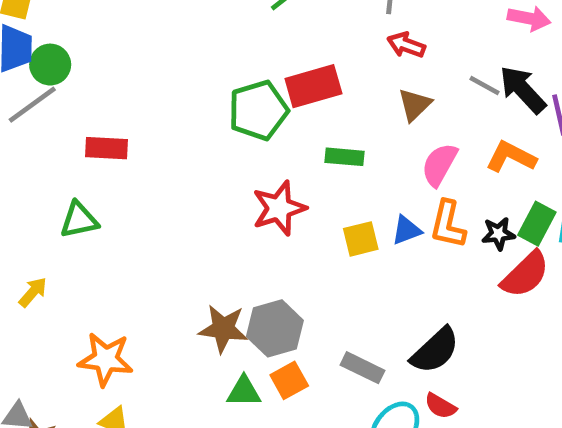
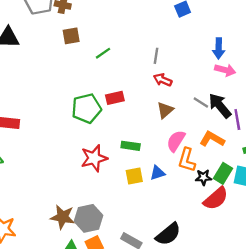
red rectangle: (313, 86) -> (115, 98), size x0.7
green rectangle: (345, 157) -> (131, 146), moved
orange L-shape: (448, 224) -> (187, 160), moved

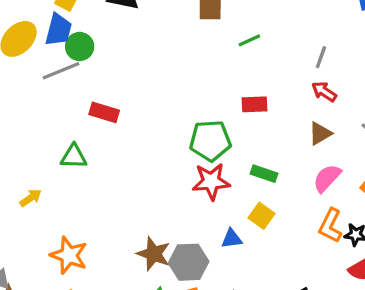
green pentagon: (86, 108) -> (210, 141), moved
orange L-shape: (187, 160) -> (330, 226), moved
blue triangle: (157, 173) -> (232, 239), moved
yellow square: (134, 176) -> (261, 216), turned 36

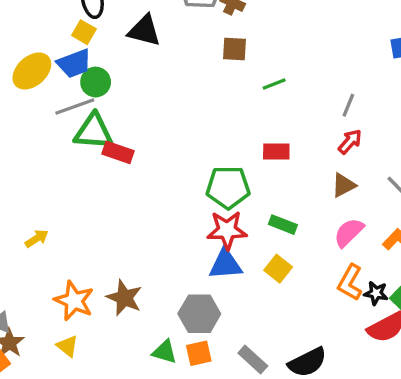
blue trapezoid: (58, 30) -> (74, 63), turned 52
red arrow: (324, 92) -> (350, 141), turned 95
green triangle: (74, 157) -> (94, 132), moved, size x1.4
blue triangle: (232, 239) -> (225, 264), moved, size x1.5
brown star: (154, 254) -> (124, 298), moved

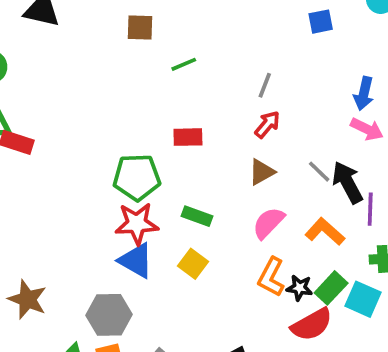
blue triangle: (225, 264) -> (136, 261), turned 36

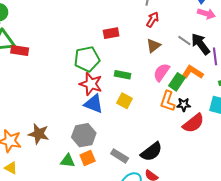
red star: (137, 224) -> (91, 84), turned 30
green rectangle: (331, 288) -> (177, 82), moved

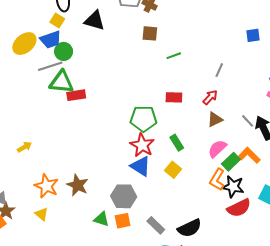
red arrow: (153, 20) -> (210, 97), moved
red rectangle: (20, 51) -> (76, 95), turned -30
green rectangle: (123, 75) -> (177, 143), turned 35
black star: (184, 105) -> (233, 187), size x1.5

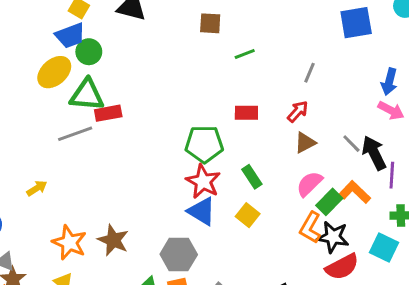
blue square: (253, 35) -> (356, 23), size x1.6
yellow ellipse: (24, 44) -> (54, 72), moved
gray line: (50, 66) -> (75, 134), moved

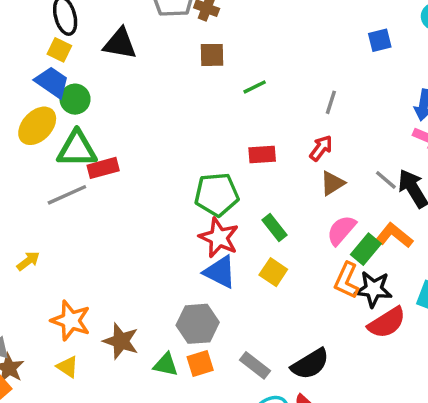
blue square: (356, 23) -> (380, 40), size x0.6
blue trapezoid: (70, 35) -> (52, 82), turned -120
brown star: (113, 240) -> (121, 341), moved

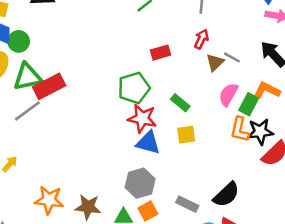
red rectangle: (103, 168) -> (49, 86), size x1.4
gray line: (386, 180) -> (232, 57), moved
yellow square: (273, 272) -> (186, 135), turned -30

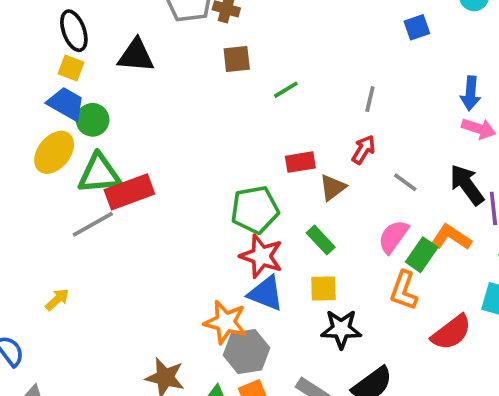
brown triangle: (215, 62) -> (333, 188), moved
black star: (260, 132) -> (341, 329), moved
orange star: (49, 200) -> (225, 322), moved

